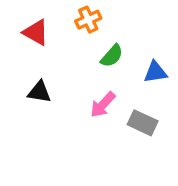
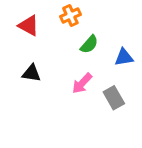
gray rectangle: (143, 123) -> (114, 98), turned 35

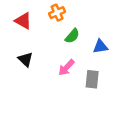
black triangle: (31, 73) -> (25, 59), turned 35
gray rectangle: (114, 98) -> (92, 79), turned 36

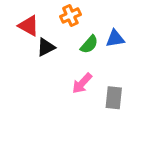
blue triangle: (100, 47) -> (115, 39), moved
black triangle: (25, 59) -> (46, 47), moved, turned 49

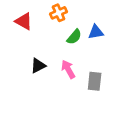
black triangle: (46, 47) -> (38, 66), moved
pink arrow: (82, 83) -> (68, 69), turned 108

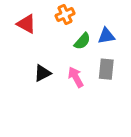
gray rectangle: (95, 81) -> (106, 69), moved

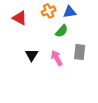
blue triangle: (106, 36) -> (70, 12), moved
black triangle: (42, 73) -> (32, 55), turned -32

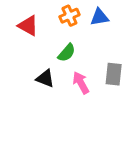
green semicircle: (62, 31) -> (67, 53), moved
black triangle: (32, 55) -> (45, 78), turned -40

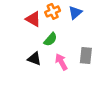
blue triangle: (99, 17) -> (75, 13), turned -32
red triangle: (28, 26) -> (33, 19), moved

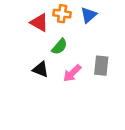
orange cross: (53, 11) -> (62, 14), turned 32
pink arrow: (61, 62) -> (72, 73), turned -105

